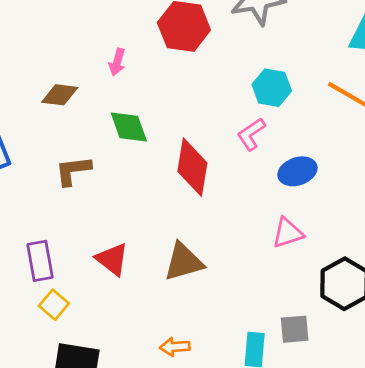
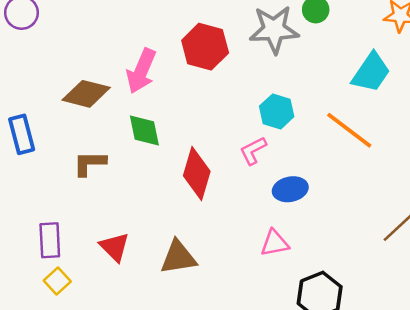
pink arrow: (117, 62) -> (141, 71), size x1.8
brown diamond: (60, 95) -> (86, 94), size x1.4

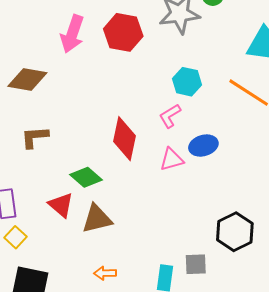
pink arrow: (141, 71) -> (72, 34), moved
green diamond: (144, 130) -> (86, 177), moved, turned -32
pink triangle: (275, 243) -> (172, 159), moved
brown triangle: (178, 257) -> (97, 219), moved

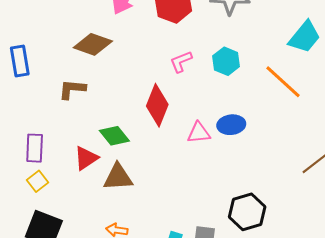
brown diamond: (27, 79) -> (93, 44), moved
pink L-shape: (170, 116) -> (181, 62), moved
red triangle: (61, 205) -> (86, 158), turned 36

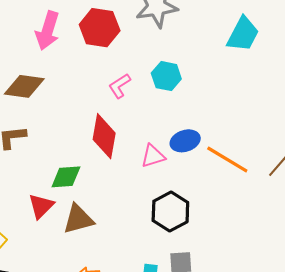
orange line: (283, 82) -> (227, 160), moved
green diamond: (114, 136) -> (66, 177), turned -44
black hexagon: (247, 212) -> (170, 211), moved

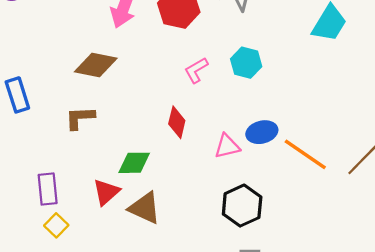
red diamond: (104, 136) -> (177, 122), size x0.7
brown triangle: (78, 219) -> (145, 208), turned 36

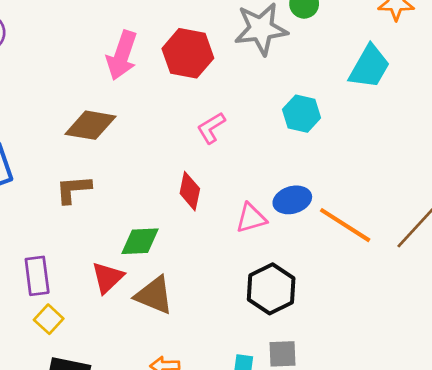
cyan hexagon: (246, 63) -> (302, 114), moved

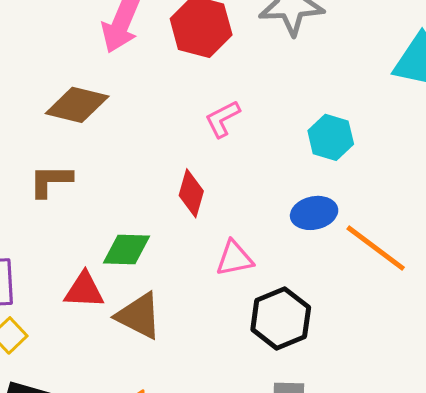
cyan hexagon: (302, 114) -> (331, 137), moved
pink triangle: (251, 218) -> (234, 258), moved
red triangle: (108, 277) -> (84, 290), turned 42

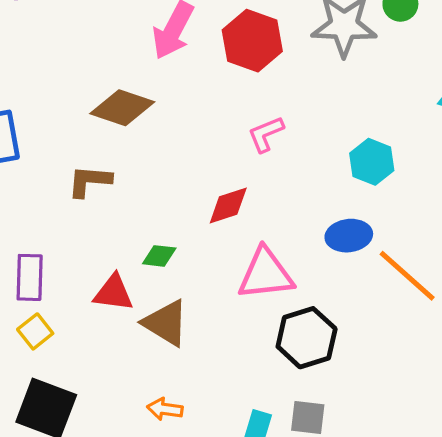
red diamond: (191, 193) -> (228, 205), turned 51
green diamond: (127, 249) -> (159, 256), size x0.7
pink triangle: (234, 258) -> (266, 274), size x1.5

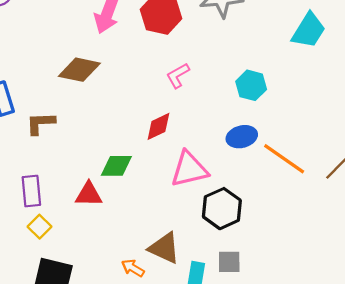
brown L-shape: (89, 181) -> (41, 123), moved
green diamond: (159, 256) -> (116, 166), size x1.4
brown triangle: (166, 323) -> (164, 248), moved
orange arrow: (165, 409) -> (133, 268), turned 30

